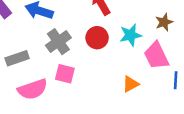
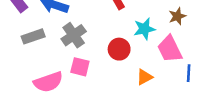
red circle: (97, 38) -> (119, 49), moved
gray rectangle: (17, 58) -> (33, 36), moved

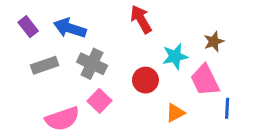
gray cross: (74, 35) -> (92, 64), turned -30
pink square: (80, 67) -> (99, 101), turned 30

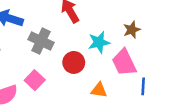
gray cross: (92, 64) -> (41, 41), moved
orange triangle: (175, 113) -> (99, 90), turned 36

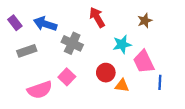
brown star: (132, 30) -> (145, 21), moved
red circle: (74, 62) -> (106, 73), moved

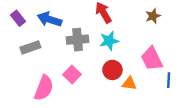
gray cross: (72, 43) -> (78, 40), turned -30
cyan star: (122, 44) -> (109, 41), moved
pink semicircle: (40, 90) -> (44, 88), turned -50

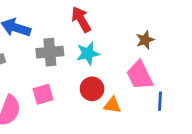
brown star: (153, 16) -> (145, 40), moved
pink square: (72, 74) -> (43, 94), turned 30

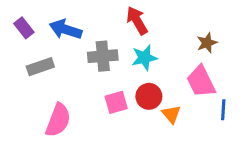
pink square: (43, 94) -> (116, 102), moved
orange triangle: (112, 105) -> (171, 114), turned 42

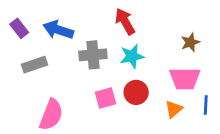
pink trapezoid: (201, 81) -> (185, 79), turned -64
orange triangle: (171, 114) -> (174, 109), moved, turned 30

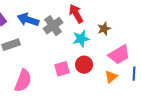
brown star: (190, 42) -> (104, 29), moved
gray cross: (93, 55) -> (53, 26), moved, turned -30
pink trapezoid: (185, 79) -> (119, 55), turned -30

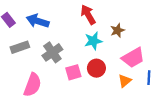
gray cross: (53, 26) -> (52, 52), moved

